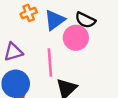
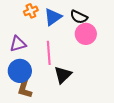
pink circle: (76, 38) -> (86, 34), moved

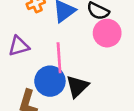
blue circle: (20, 71) -> (50, 81), moved

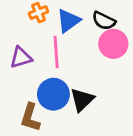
pink line: (59, 58) -> (56, 52), moved

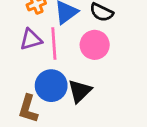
pink circle: (113, 44) -> (95, 45), moved
purple triangle: (21, 57) -> (31, 39), moved

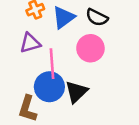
pink line: (54, 44) -> (52, 64), moved

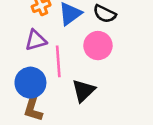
blue circle: (49, 87) -> (30, 83), moved

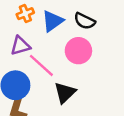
pink line: (58, 61) -> (41, 65), turned -44

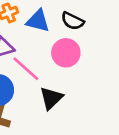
blue triangle: (52, 21) -> (38, 21), turned 50

